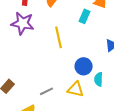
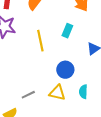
cyan rectangle: (85, 16) -> (67, 31), moved
cyan semicircle: (99, 79) -> (83, 92), moved

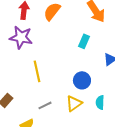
yellow line: (40, 41) -> (37, 71), moved
yellow triangle: (57, 93) -> (74, 103), turned -48

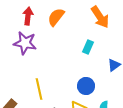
yellow line: (37, 71) -> (39, 89), moved

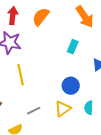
yellow line: (39, 89) -> (21, 75), moved

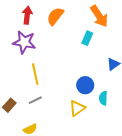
cyan rectangle: (73, 47) -> (87, 38), moved
cyan semicircle: (89, 108) -> (103, 98), moved
gray line: (34, 111) -> (35, 100), moved

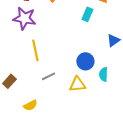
gray line: (35, 100) -> (48, 76), moved
yellow triangle: (77, 108) -> (77, 84), turned 30

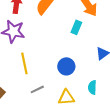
blue circle: (85, 61) -> (66, 66), moved

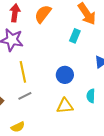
gray line: (37, 89) -> (25, 96), moved

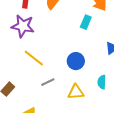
yellow line: (23, 72) -> (34, 58), turned -40
gray line: (25, 96) -> (48, 82), moved

